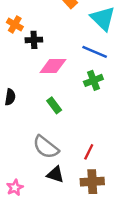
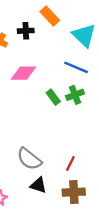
black cross: (34, 40) -> (26, 31), moved
pink diamond: (53, 66) -> (23, 73), moved
green rectangle: (54, 105) -> (53, 97), moved

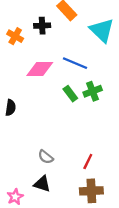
blue line: (76, 67) -> (75, 63), moved
gray semicircle: (29, 159) -> (46, 157), size x0.6
black triangle: (38, 185) -> (42, 184), moved

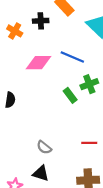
green rectangle: (70, 94) -> (70, 95), moved
red line: (88, 162) -> (89, 143), moved, turned 63

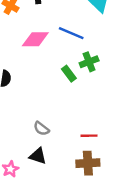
red line: (89, 143) -> (89, 136), moved

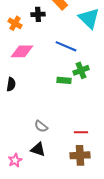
pink diamond: (35, 39) -> (22, 51), moved
green rectangle: (69, 74) -> (64, 80), turned -48

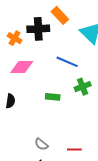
black cross: (38, 14) -> (38, 29), size x1.5
green rectangle: (64, 80) -> (53, 97), moved
red line: (81, 132) -> (74, 149), moved

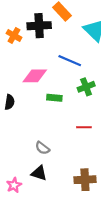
pink diamond: (22, 67) -> (35, 76), moved
red line: (74, 149) -> (84, 127), moved

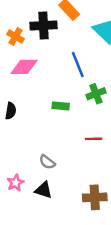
blue line: (70, 61) -> (78, 65), turned 45
pink diamond: (35, 76) -> (24, 67), moved
pink star: (14, 185) -> (16, 183), moved

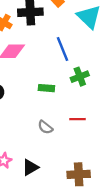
gray semicircle: (47, 162) -> (45, 127), moved
black triangle: (44, 190) -> (30, 167), turned -48

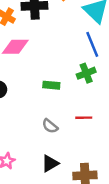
blue line: (63, 49) -> (92, 44), moved
black triangle: (30, 167) -> (50, 163), moved

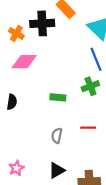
gray semicircle: (50, 126) -> (57, 136), turned 64

